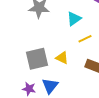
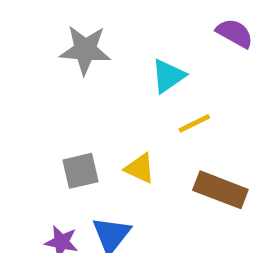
gray square: (37, 59) -> (80, 171), size x0.7

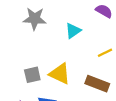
yellow line: (194, 123) -> (105, 53), moved
yellow triangle: (140, 168) -> (60, 74), size x1.5

